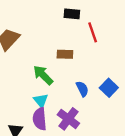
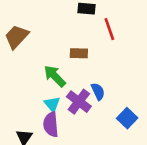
blue square: (109, 88) -> (127, 118), moved
purple cross: (68, 119) -> (79, 102), moved

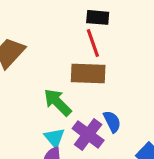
red line: (109, 29) -> (93, 43), moved
brown rectangle: (79, 53) -> (88, 74), size x1.5

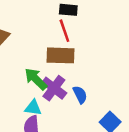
purple cross: (88, 134) -> (54, 88), moved
cyan triangle: (54, 138) -> (33, 108), turned -42

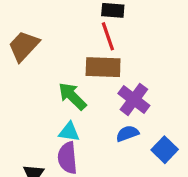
purple cross: (54, 88) -> (134, 99), moved
blue semicircle: (80, 95) -> (127, 133), moved, turned -84

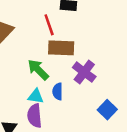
red line: (108, 36) -> (49, 25), moved
blue semicircle: (127, 133) -> (58, 91), moved, turned -70

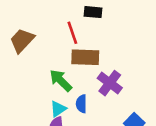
cyan triangle: (36, 96) -> (58, 109), turned -42

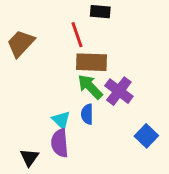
green arrow: (61, 81) -> (90, 87), moved
cyan triangle: (58, 109) -> (61, 120), turned -42

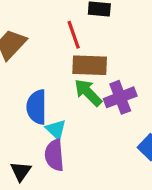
purple cross: (119, 91) -> (120, 97), turned 32
blue semicircle: (87, 114) -> (37, 107), moved, size x1.5

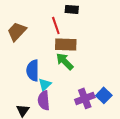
purple cross: (120, 97) -> (85, 98), moved
cyan triangle: (56, 129) -> (45, 84), turned 32

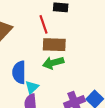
green arrow: (65, 61) -> (53, 63), turned -60

